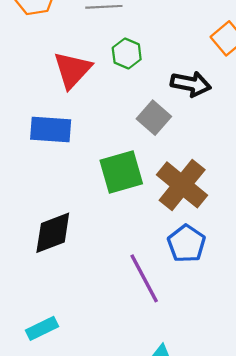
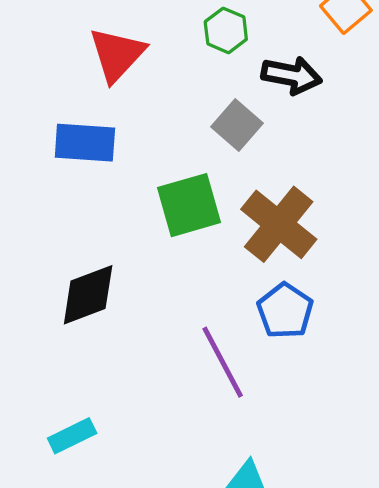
green hexagon: (127, 54) -> (226, 30), moved

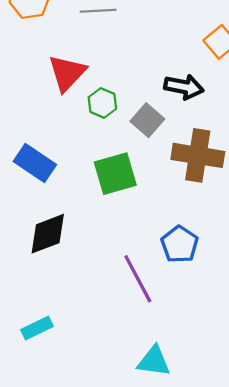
green hexagon: (226, 30) -> (102, 103), moved
blue rectangle: (85, 143) -> (35, 163), moved, turned 30
brown cross: (279, 224) -> (198, 155), moved, turned -30

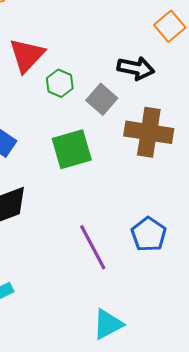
blue pentagon: (180, 244) -> (149, 234), moved
cyan triangle: (154, 361) -> (108, 324), turned -36

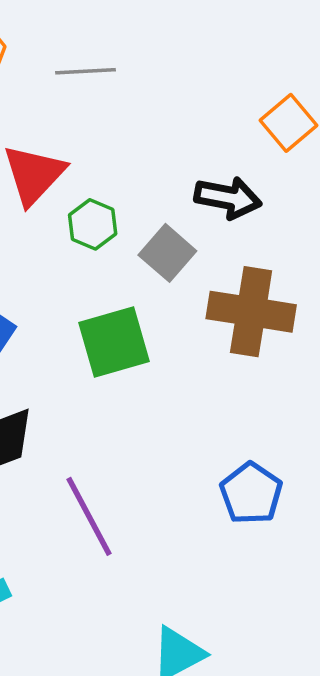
purple line: (93, 247) -> (89, 516), moved

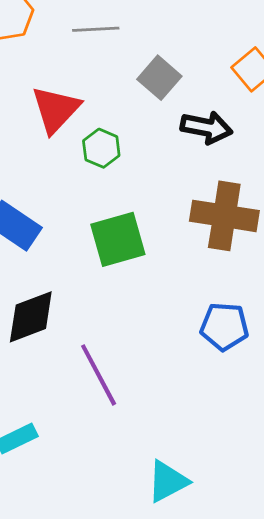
gray square: (167, 253) -> (159, 78), moved
blue pentagon: (251, 493) -> (224, 327), moved, turned -30

